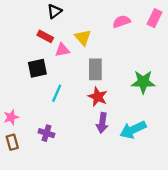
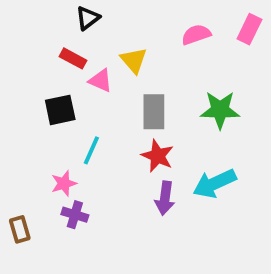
pink triangle: (62, 50) -> (101, 81), turned 35
green star: (143, 82) -> (220, 110), moved
pink star: (11, 117) -> (64, 183), moved
cyan arrow: (133, 130) -> (215, 183), moved

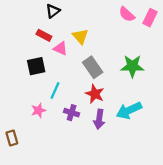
pink semicircle: (196, 35) -> (127, 14), moved, turned -119
gray rectangle: (154, 112) -> (93, 67), turned -35
purple cross: (75, 215) -> (72, 113), moved

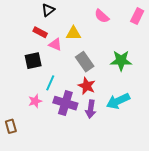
pink semicircle: (127, 14) -> (102, 16), moved
yellow triangle: (80, 36) -> (73, 33), turned -49
purple cross: (72, 113) -> (65, 103), size x1.6

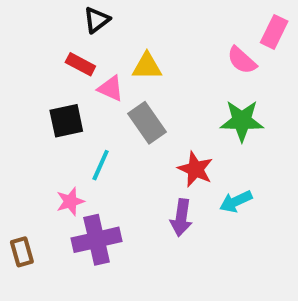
pink semicircle: (102, 16) -> (242, 60), moved
gray rectangle: (85, 62) -> (147, 123), moved
red star: (87, 86) -> (195, 169), moved
cyan arrow: (118, 101) -> (236, 201), size x0.7
purple cross: (65, 103) -> (97, 240), moved, turned -30

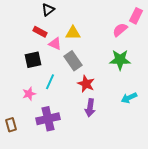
pink semicircle: (242, 60) -> (120, 30), turned 98
red star: (195, 169) -> (86, 84), moved
pink star: (70, 201) -> (29, 94), moved
cyan arrow: (236, 201) -> (129, 98), moved

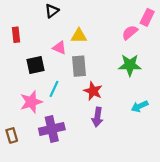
red rectangle: (40, 32) -> (16, 35), moved, turned 56
gray rectangle: (73, 61) -> (79, 66), turned 30
pink star: (29, 94) -> (31, 102), size x1.5

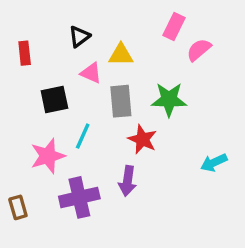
black triangle: (52, 11) -> (79, 36), moved
pink rectangle: (147, 17) -> (174, 26), moved
green star: (130, 65) -> (169, 100), moved
purple arrow: (97, 117) -> (127, 181), moved

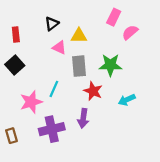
black square: (54, 100) -> (15, 65), moved, turned -30
cyan arrow: (214, 163) -> (127, 100), moved

